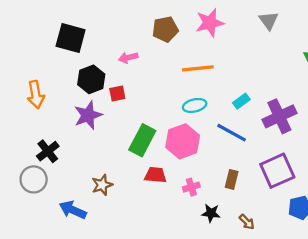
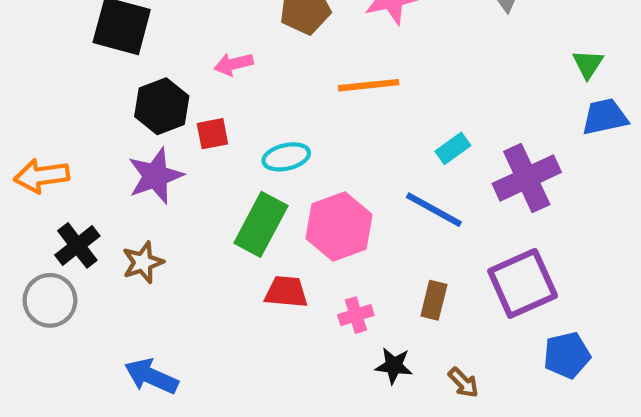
orange arrow: (36, 95) -> (42, 176), moved, turned 92
cyan ellipse: (195, 105) -> (286, 157), moved
brown star: (102, 185) -> (143, 262), moved
blue arrow: (73, 210) -> (151, 376), moved

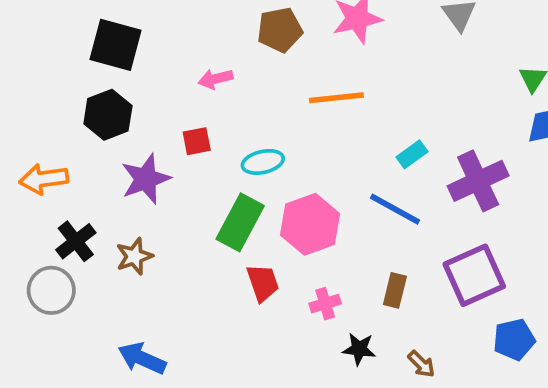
black hexagon: (162, 106) -> (108, 115), moved
red trapezoid: (286, 292) -> (263, 283), turned 66

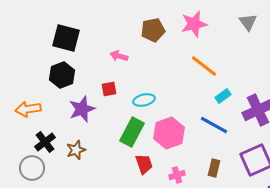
pink arrow: (216, 79) -> (119, 56), turned 30
orange line: (336, 98) -> (204, 66), moved, turned 44

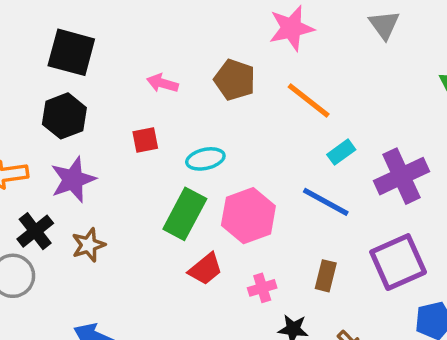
brown pentagon: (153, 30) -> (235, 80), moved, turned 30
purple star: (82, 109) -> (73, 180), moved
red trapezoid: (144, 164) -> (205, 269), turned 70

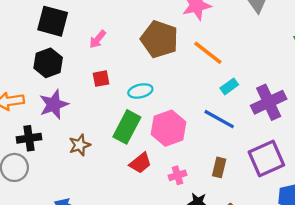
brown pentagon: (235, 80) -> (159, 39), size x1.4
pink arrow: (162, 83) -> (98, 39), moved, turned -66
black cross: (35, 231) -> (29, 138), turned 30
brown star: (88, 245) -> (80, 145), moved

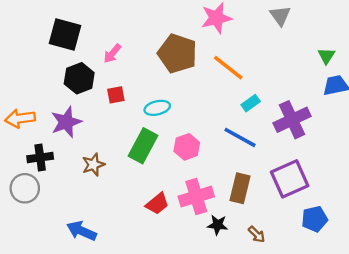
black hexagon: (48, 63) -> (79, 78), moved
pink hexagon: (168, 128) -> (187, 147), size x0.7
red trapezoid: (140, 163) -> (157, 204), moved
brown rectangle: (219, 167) -> (240, 188), size x1.4
pink cross: (177, 175) -> (196, 197), size x1.8

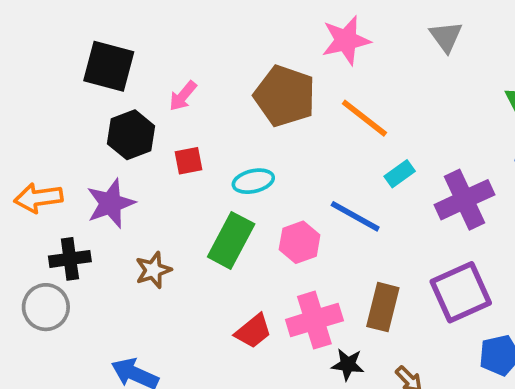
blue line: (240, 137) -> (355, 216), moved

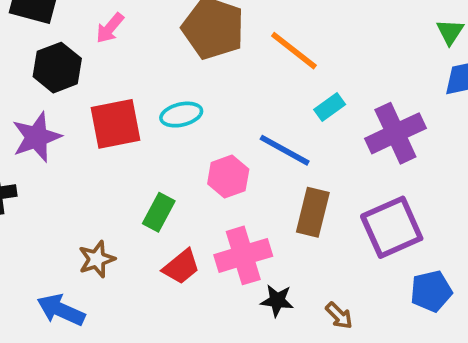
red square: (188, 161) -> (115, 124), moved, size x1.8
green rectangle: (231, 240) -> (159, 212), moved, size x0.7
brown star: (153, 270) -> (97, 259), moved
brown rectangle: (383, 307) -> (313, 212), moved

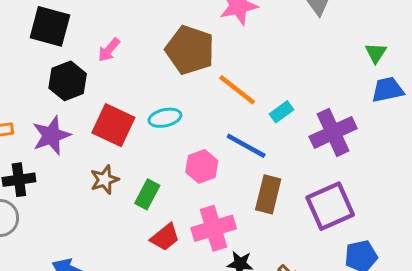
orange line: (294, 51) -> (237, 90), moved
red square: (115, 124) -> (113, 125), turned 36
brown star: (97, 259) -> (104, 180), moved

